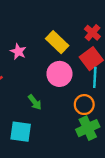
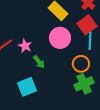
pink star: (18, 52) -> (25, 46), moved
cyan square: (21, 132) -> (27, 87), turned -30

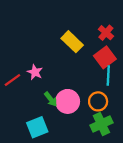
pink circle: (60, 38) -> (68, 101), moved
pink star: (25, 46) -> (35, 72), moved

